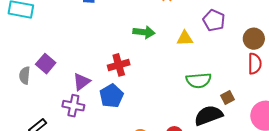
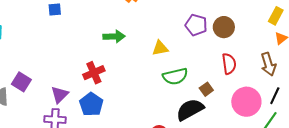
purple pentagon: (214, 20) -> (196, 25), moved
yellow triangle: (185, 38) -> (160, 48), moved
red semicircle: (255, 64) -> (229, 64), moved

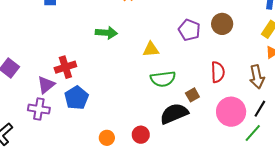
brown circle: (224, 27) -> (222, 24), moved
red cross: (94, 73) -> (65, 67), moved

